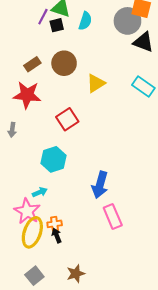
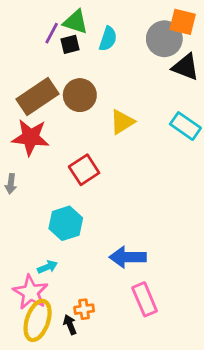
brown rectangle: (32, 64) -> (38, 96), size x1.8
blue arrow: (100, 185) -> (128, 257), turned 75
orange cross: (55, 224) -> (84, 309), moved

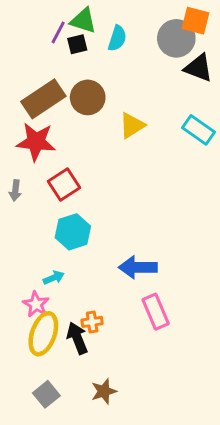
red square: (84, 170) -> (64, 185), moved
pink star: (31, 292) -> (36, 304), size x0.7
black arrow: (70, 325) -> (77, 338), size x1.5

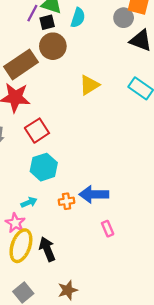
gray circle: (176, 38) -> (124, 18), size x0.7
brown circle: (88, 97) -> (53, 46), moved
pink rectangle: (156, 312) -> (108, 229), size x0.6
orange cross: (92, 322) -> (67, 201), moved

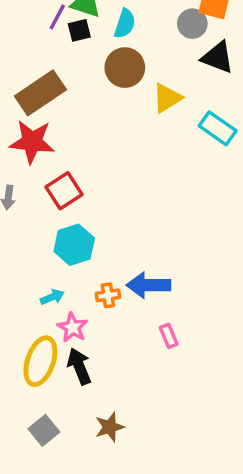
brown circle: (53, 46) -> (125, 68), moved
yellow triangle: (89, 85) -> (167, 98), moved
pink star: (15, 223) -> (72, 327), moved

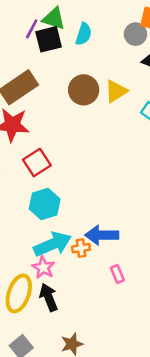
black square: (79, 30) -> (49, 39), size x1.5
brown circle: (125, 68) -> (84, 90), moved
orange cross: (108, 295) -> (81, 248), moved
cyan arrow: (52, 297) -> (52, 244), moved, size x2.0

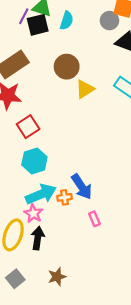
yellow triangle: (116, 91) -> (85, 89), moved
blue arrow: (102, 235) -> (82, 187), turned -124
black arrow: (49, 297) -> (38, 238), turned 30

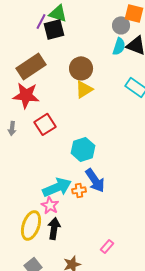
cyan semicircle: (67, 21) -> (119, 46), moved
yellow triangle: (85, 89) -> (84, 89), moved
cyan hexagon: (34, 161) -> (83, 149), moved
pink rectangle: (94, 219) -> (107, 246), moved, turned 64

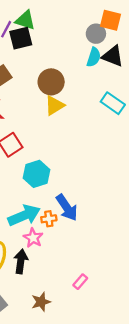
cyan hexagon: (83, 149) -> (36, 174), moved
pink star: (50, 205) -> (33, 238), moved

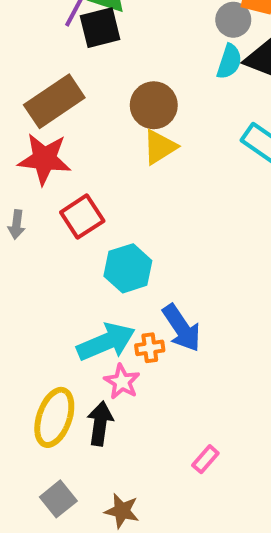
brown star: (41, 302) -> (122, 511), moved, turned 30

